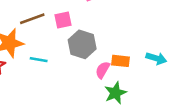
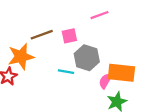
cyan line: (39, 60) -> (66, 72), moved
orange rectangle: (120, 61) -> (121, 73), size x1.6

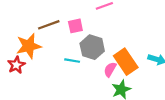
orange rectangle: (121, 73) -> (126, 62), turned 50

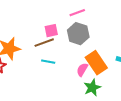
brown line: (49, 25) -> (44, 43), moved
gray hexagon: (92, 47) -> (78, 34), moved

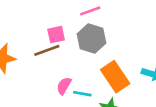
cyan line: (48, 62) -> (82, 94), moved
pink semicircle: (82, 70) -> (64, 86), moved

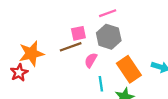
pink semicircle: (64, 86) -> (91, 60), moved
cyan line: (82, 94) -> (101, 84), turned 72

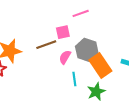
pink square: (78, 33) -> (63, 32), moved
gray hexagon: (109, 37) -> (87, 50), moved

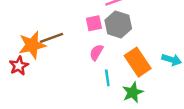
brown line: (46, 45) -> (51, 38), moved
gray hexagon: (87, 50) -> (118, 24), moved

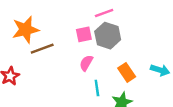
orange star: (32, 45) -> (26, 30), moved
orange rectangle: (138, 62) -> (127, 72), size x0.7

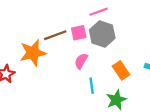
orange star: (26, 30) -> (33, 53), moved
brown line: (42, 49) -> (55, 35), moved

